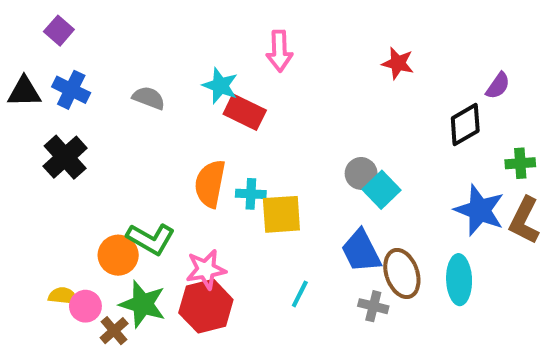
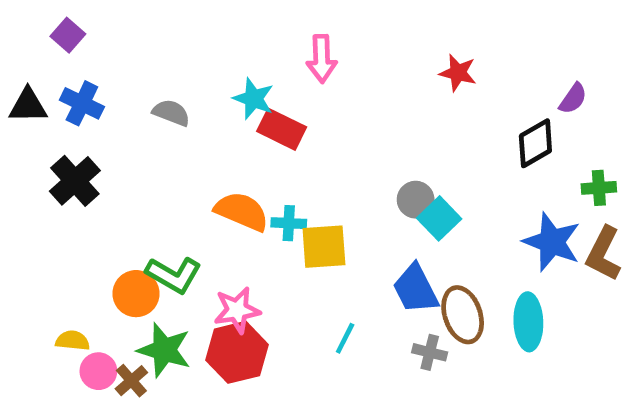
orange semicircle: (210, 184) -> (242, 211), turned 102
pink circle: (85, 306) -> (98, 371), moved

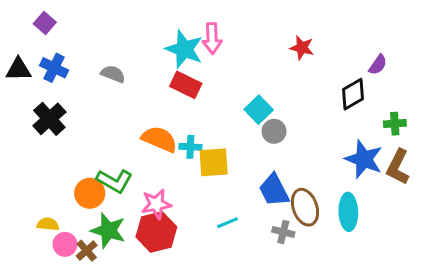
cyan star: (253, 99) -> (184, 49), moved, size x1.4
cyan square: (439, 218) -> (259, 110), moved
cyan line: (345, 338) -> (228, 223), turned 40

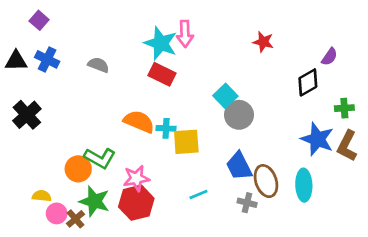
black cross: (49, 119) -> (27, 115), moved
gray circle: (274, 131) -> (239, 115), size x1.4

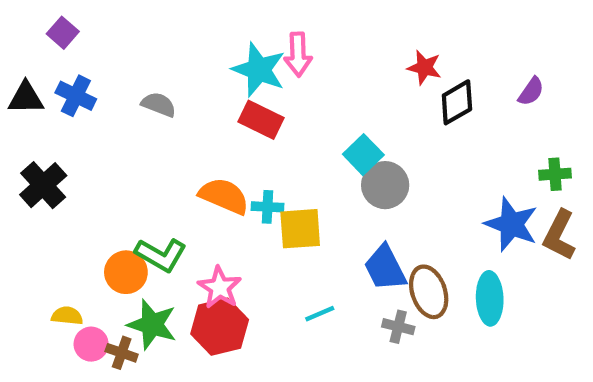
black diamond: (308, 82) -> (457, 102), moved
pink star: (136, 178) -> (220, 287), turned -30
brown cross: (76, 219) -> (122, 353), turned -30

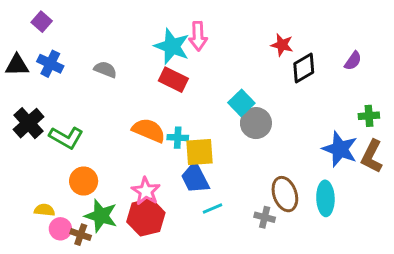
green L-shape: (161, 255) -> (66, 138), moved
blue trapezoid: (385, 268) -> (195, 178), moved

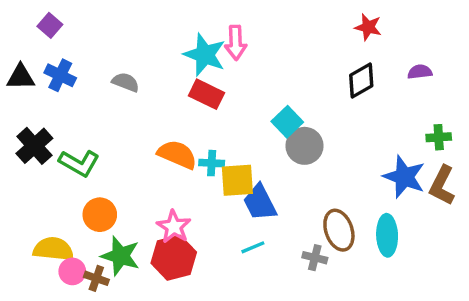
red star: (282, 45) -> (368, 27), moved
purple semicircle: (353, 61) -> (420, 72), turned -132
blue trapezoid: (195, 178) -> (260, 203), moved
yellow semicircle: (44, 210) -> (53, 249), size x1.6

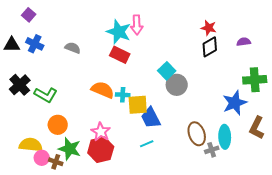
red star: (368, 27) -> (209, 28), moved
green cross: (439, 137) -> (255, 80), size x1.6
blue star: (404, 177) -> (235, 103), turned 30
brown L-shape: (442, 185) -> (257, 128), moved
gray cross: (315, 258) -> (212, 150), moved, turned -32

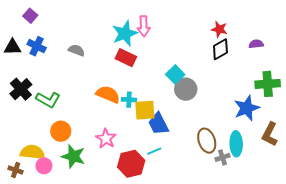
cyan star: (119, 32) -> (125, 33), turned 30
red hexagon: (101, 150) -> (131, 164), moved
brown cross: (56, 162) -> (16, 170), moved

